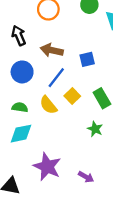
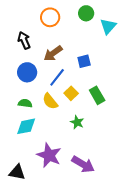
brown arrow: (52, 50) -> (53, 53), turned -48
green star: (95, 129) -> (77, 122), moved
purple arrow: (86, 177) -> (83, 164), size x1.6

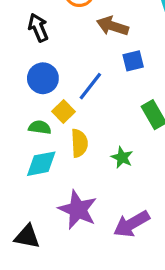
brown arrow: (53, 53) -> (113, 26), moved, turned 54
yellow square: (71, 93) -> (63, 112), moved
yellow semicircle: (50, 101) -> (79, 143), moved, turned -144
purple arrow: (83, 164) -> (132, 224), turned 120

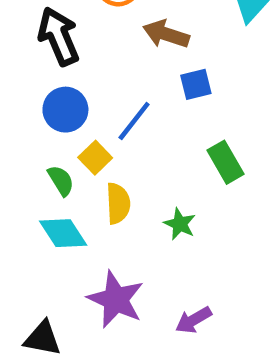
black arrow: (38, 28) -> (59, 36), size x1.4
green semicircle: (40, 127) -> (61, 180), turned 50
cyan diamond: (41, 164) -> (63, 233), turned 68
purple arrow: (132, 224) -> (194, 320), size x0.7

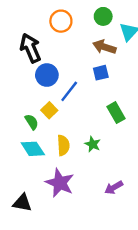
brown arrow: (166, 34) -> (104, 47), moved
blue circle: (65, 110) -> (47, 75), moved
yellow semicircle: (118, 203) -> (63, 145), moved
purple arrow: (194, 320) -> (114, 188), moved

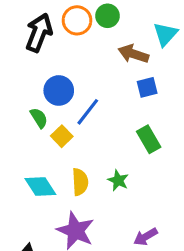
green circle: (103, 16) -> (107, 16), moved
black arrow: (30, 48) -> (39, 33), moved, turned 44
blue square: (101, 73) -> (147, 87), moved
green semicircle: (32, 122) -> (39, 118), moved

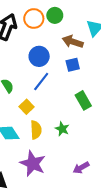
blue square: (147, 87) -> (73, 65), moved
blue circle: (59, 90) -> (39, 56), moved
yellow square: (62, 136) -> (26, 107), moved

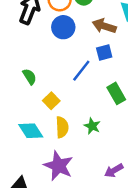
blue circle: (39, 56) -> (63, 27), moved
blue line: (41, 82) -> (81, 71), moved

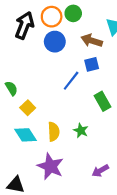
green semicircle: (30, 77) -> (11, 88), moved
yellow square: (51, 101) -> (28, 108), moved

